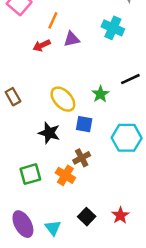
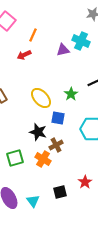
purple triangle: (72, 39) -> (63, 50), moved
black star: (49, 133) -> (38, 132), moved
red star: (120, 215) -> (85, 182), moved
black square: (87, 217) -> (60, 192), turned 32

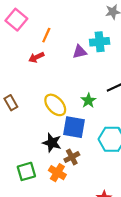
cyan cross: (81, 41) -> (100, 42), turned -30
blue square: (58, 118) -> (74, 127), size x1.5

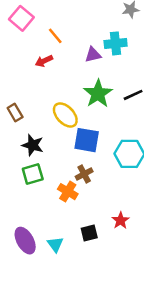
orange line: (46, 35) -> (55, 36), turned -64
green star: (88, 101) -> (98, 94), moved, size x1.6
black star: (52, 143) -> (33, 145), moved
green square: (26, 171) -> (33, 174), moved

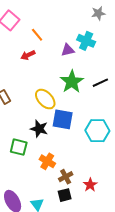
cyan cross: (116, 43) -> (86, 41), turned 30
black star: (33, 145) -> (39, 129), moved
green square: (33, 174) -> (19, 147), turned 30
brown cross: (84, 174) -> (66, 177), moved

